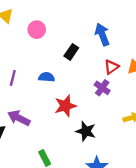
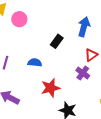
pink circle: (37, 30) -> (19, 19), moved
blue arrow: (102, 35) -> (84, 27), turned 36

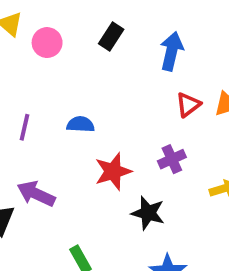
black rectangle: (57, 41) -> (111, 36), moved
purple cross: (83, 73) -> (172, 159), moved, turned 32

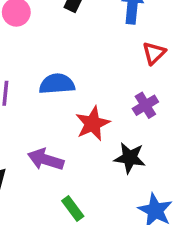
blue semicircle: (80, 124) -> (57, 84), size x1.4
purple arrow: (36, 194) -> (46, 160), moved

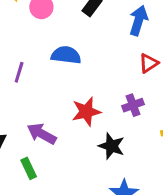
blue semicircle: (57, 84) -> (66, 55), moved
green rectangle: (73, 208) -> (29, 168), moved

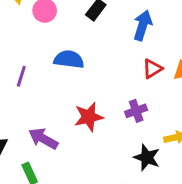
black star: (111, 146) -> (147, 158), moved

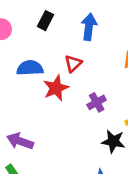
red triangle: (152, 69) -> (73, 63), moved
red star: (89, 117) -> (56, 88), moved

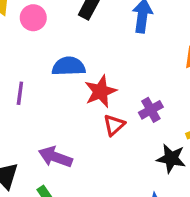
red triangle: (73, 63) -> (114, 125), moved

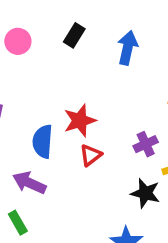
blue semicircle: (69, 66) -> (43, 141), moved, turned -88
purple cross: (151, 110) -> (146, 144), moved

